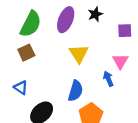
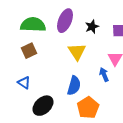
black star: (95, 14) -> (92, 27), moved
green semicircle: (31, 24) -> (33, 25), turned -115

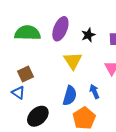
brown square: (29, 51) -> (26, 74), moved
blue arrow: (104, 75) -> (94, 92), moved

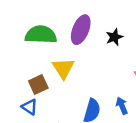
yellow triangle: (73, 61) -> (63, 68), moved

